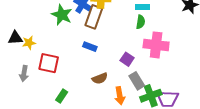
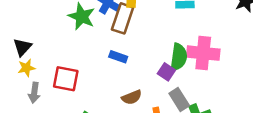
green semicircle: (141, 22) -> (179, 57), moved, size x1.5
black triangle: (15, 38) -> (22, 47), turned -42
yellow star: (29, 43) -> (26, 68), moved

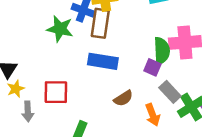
blue rectangle: (118, 57) -> (103, 61), size x1.6

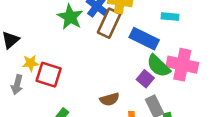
green semicircle: (162, 51) -> (158, 66), turned 120
blue rectangle: (103, 61) -> (144, 39), moved
yellow star: (16, 89) -> (31, 63), moved

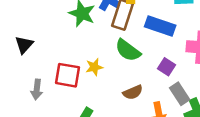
yellow star: (31, 63) -> (94, 67), moved
green semicircle: (158, 66) -> (128, 50), moved

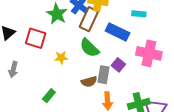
red square: (67, 75) -> (36, 38), moved
gray rectangle: (180, 94) -> (104, 75), moved, turned 36

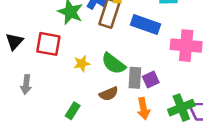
green semicircle: (89, 48) -> (113, 63), moved
purple square: (118, 65) -> (151, 80), moved, turned 32
brown semicircle: (89, 82) -> (109, 94), moved

